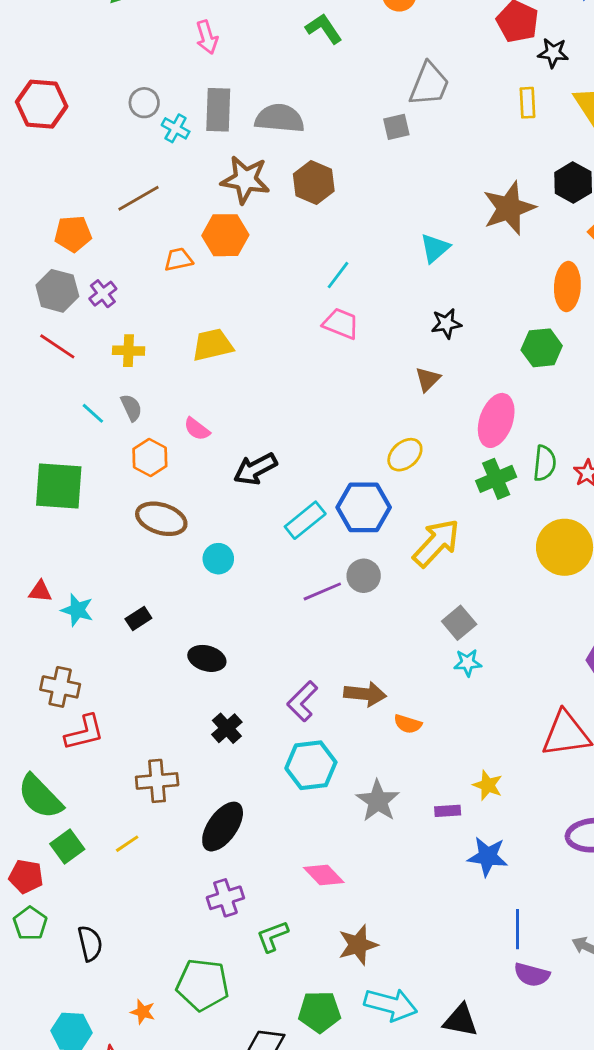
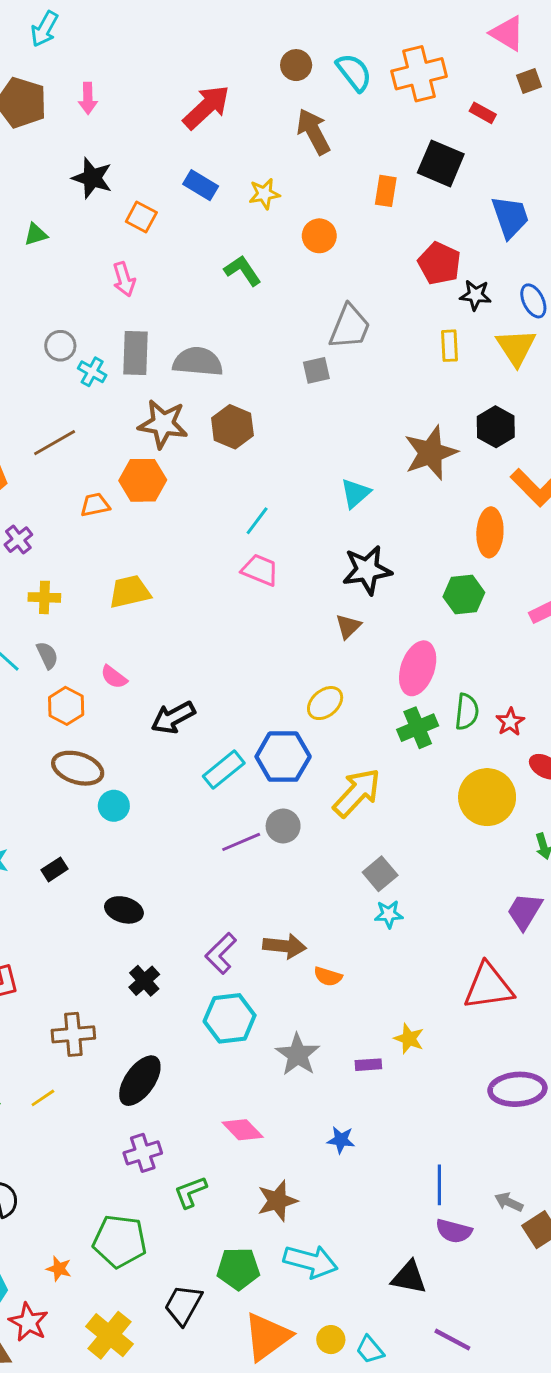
black star: (446, 324) -> (367, 570), size x1.6
cyan circle: (218, 559) -> (114, 806), moved
blue star: (488, 856) -> (341, 1140), moved, size x0.7
black triangle: (461, 1020) -> (409, 1277), moved

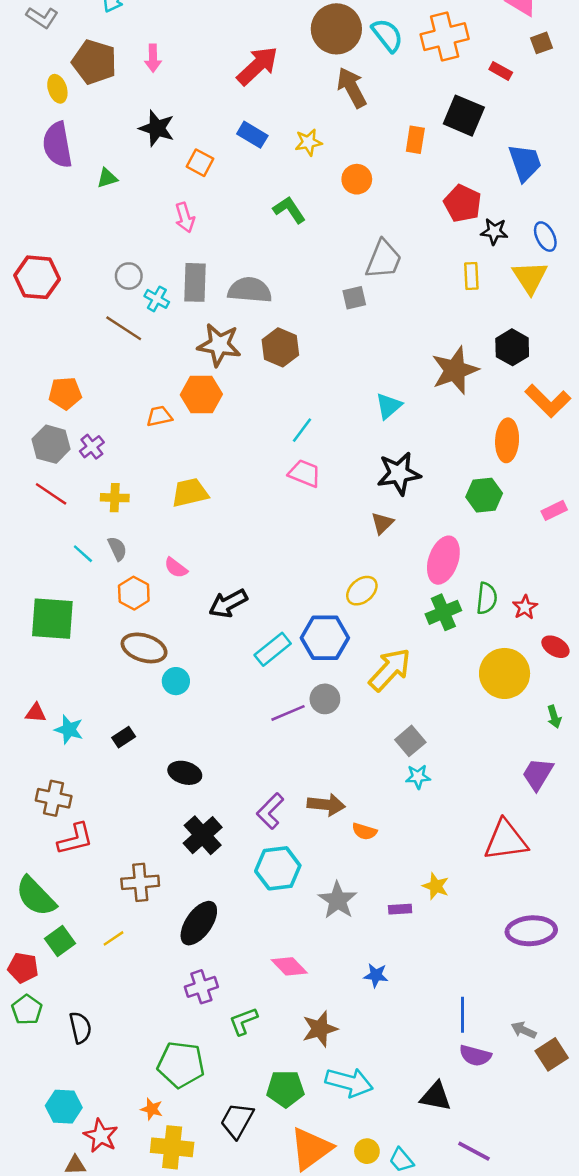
brown circle: (296, 65) -> (336, 29), size x1.8
brown line: (55, 443) -> (124, 328), moved, turned 63
black cross: (144, 981) -> (203, 835), size x1.4
orange star: (59, 1269) -> (152, 1109), moved
yellow cross: (110, 1335) -> (172, 1147), turned -33

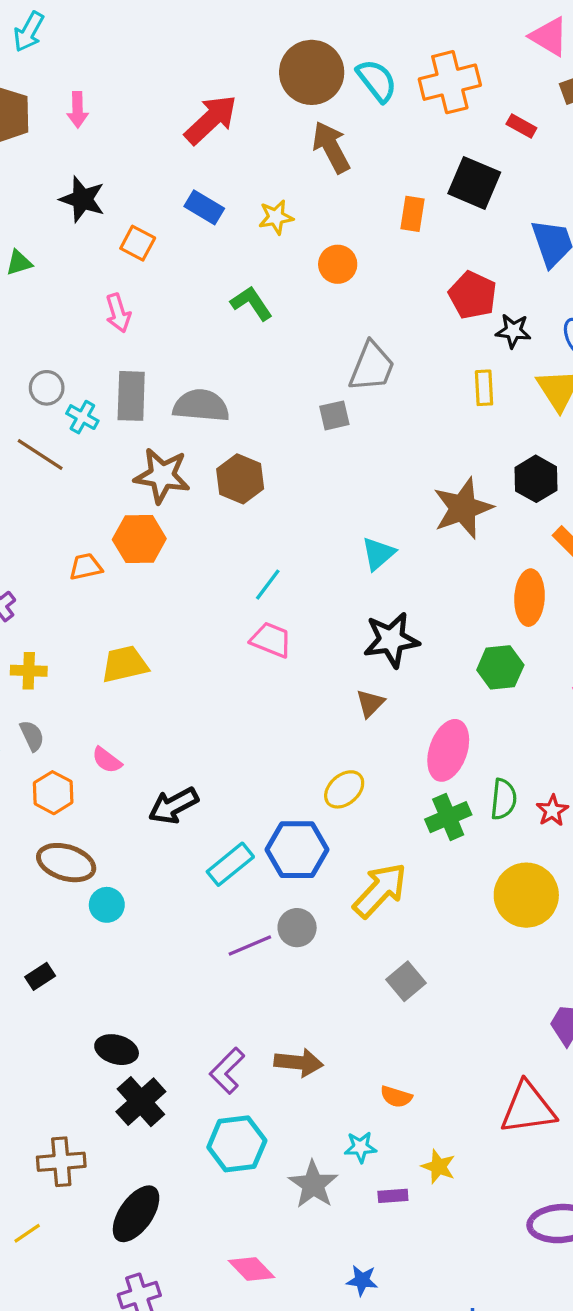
black ellipse: (185, 773) -> (117, 1050), moved
cyan star: (418, 777) -> (360, 1147), moved
orange semicircle: (364, 831) -> (396, 1097), moved

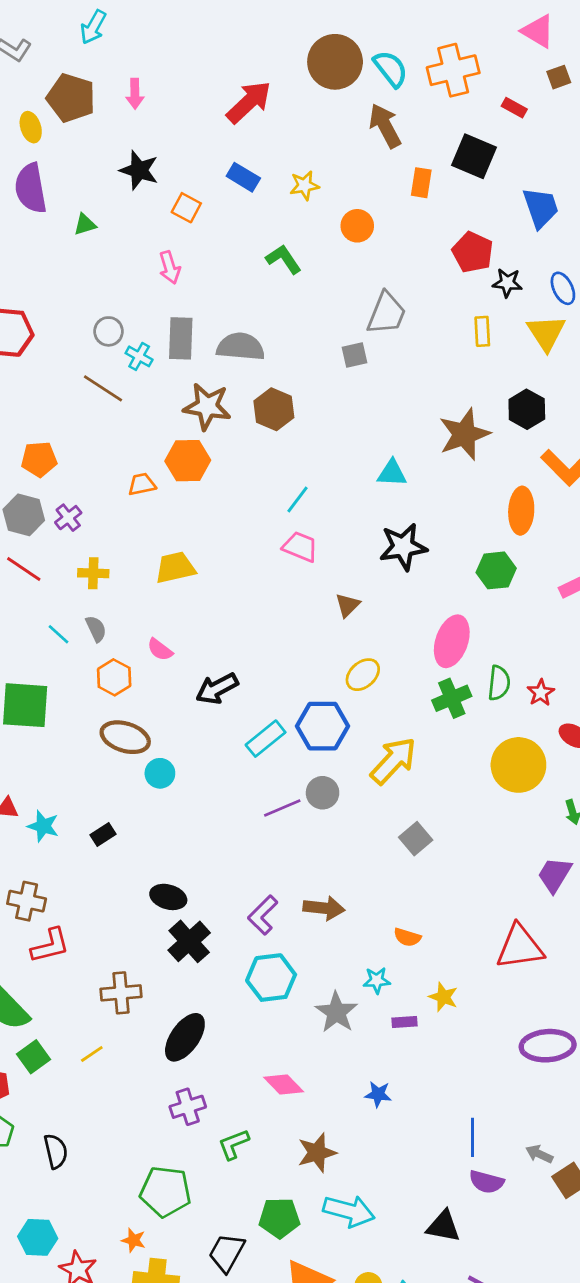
brown arrow: (331, 147) -> (385, 126), moved
cyan triangle: (378, 554) -> (392, 473), turned 44
brown triangle: (370, 703) -> (348, 605), moved

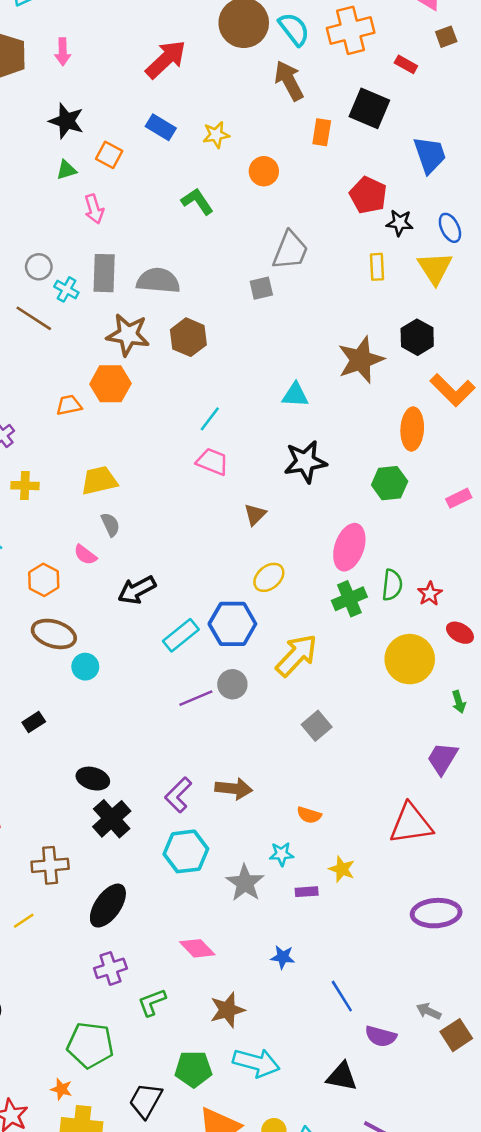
green triangle: (85, 224) -> (66, 170), moved
gray semicircle: (96, 629) -> (110, 525), moved
blue line: (473, 1137) -> (342, 996), moved, turned -32

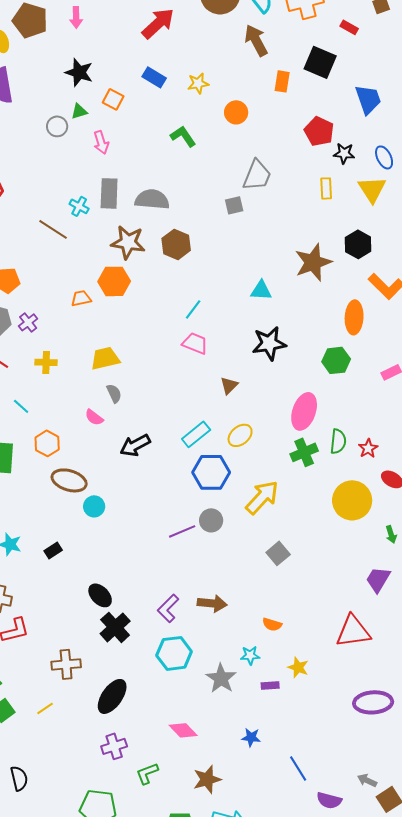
gray circle: (39, 267) -> (57, 126), moved
orange hexagon: (44, 580) -> (47, 443), moved
cyan rectangle: (181, 635) -> (196, 434), moved
black ellipse: (93, 779) -> (100, 595), turned 30

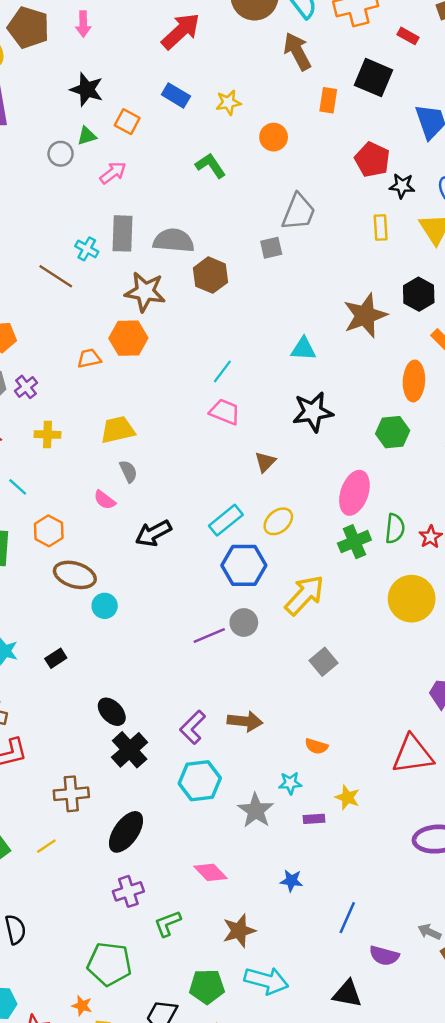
pink arrow: (101, 142) -> (113, 173), turned -110
brown hexagon: (176, 244) -> (210, 275), moved
blue line: (298, 768) -> (347, 918), turned 56

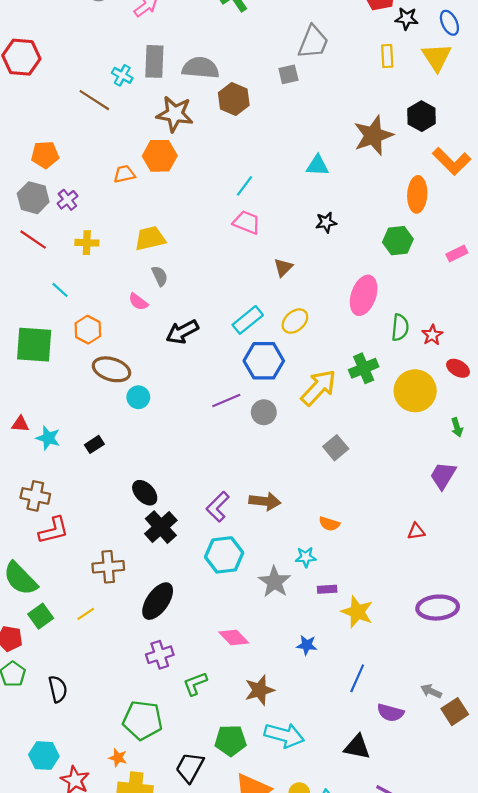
black star: (313, 412) -> (326, 222), size x0.6
green cross: (354, 542) -> (364, 368), moved
purple line: (209, 636) -> (226, 400), moved
red triangle: (413, 755) -> (416, 531), size x0.5
yellow star: (347, 797) -> (357, 612), moved, size x1.4

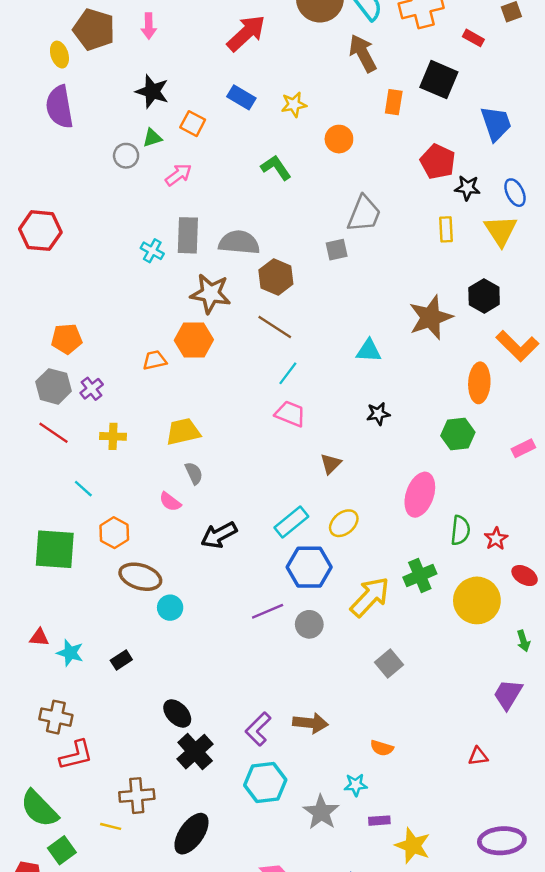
brown line: (94, 100) -> (275, 327), moved
yellow line: (86, 614) -> (111, 826), moved, turned 48

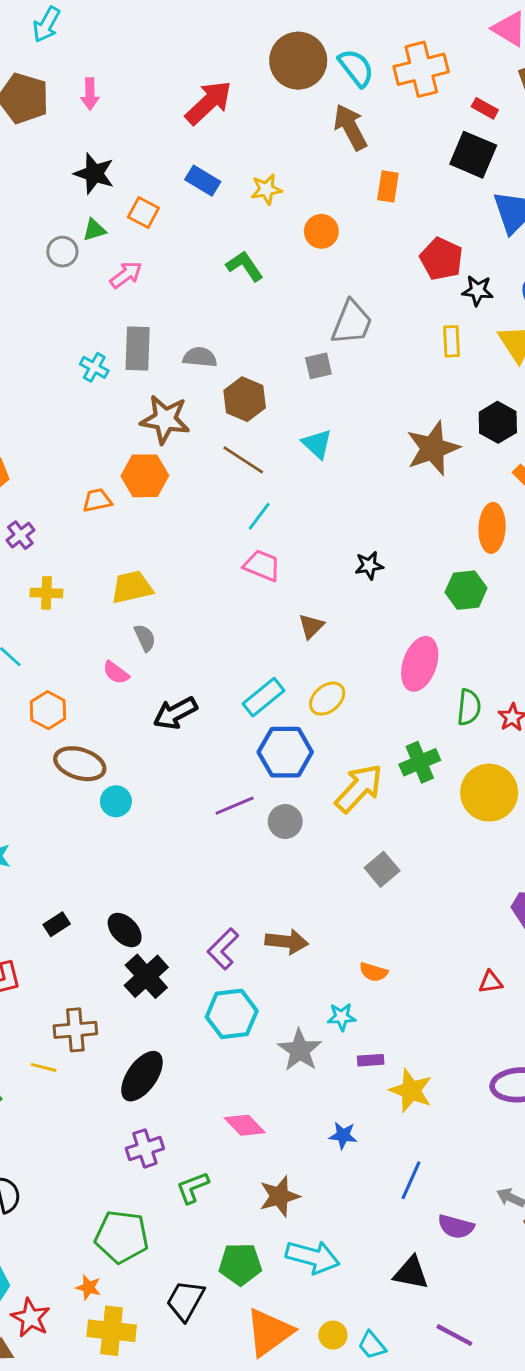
black square: (439, 80) -> (473, 155), moved
gray semicircle: (239, 242) -> (200, 357), size x0.7
cyan triangle: (369, 351) -> (317, 444), moved, turned 40
black rectangle: (121, 660) -> (57, 924), moved

